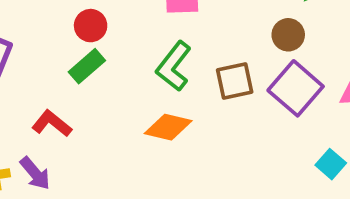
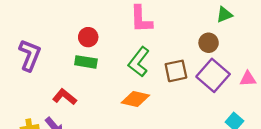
green rectangle: (87, 66) -> (86, 62), turned 50

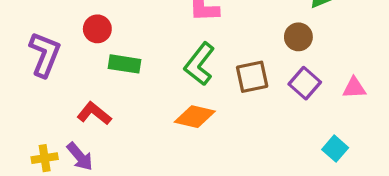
red circle: (88, 37) -> (97, 29), moved
purple square: (213, 75) -> (305, 83), size x0.7

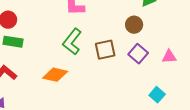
green rectangle: (124, 64) -> (13, 42), moved
orange diamond: (195, 117) -> (55, 75), moved

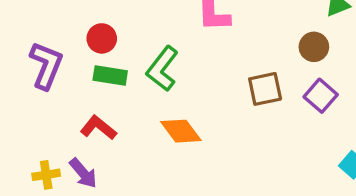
green L-shape: (72, 42) -> (162, 69), moved
orange diamond: (55, 75) -> (181, 131), turned 40

